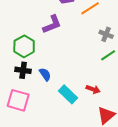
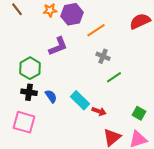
gray cross: (106, 34) -> (103, 56), moved
cyan rectangle: (68, 94) -> (80, 100), moved

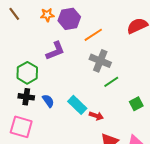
gray cross: (103, 56) -> (100, 61), size x1.5
green square: (139, 113) -> (136, 104), moved, turned 32

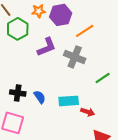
gray cross: (100, 61) -> (75, 57), moved
green hexagon: (27, 73) -> (18, 29), moved
cyan rectangle: (77, 105) -> (69, 101), turned -48

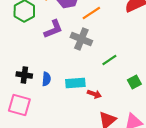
blue semicircle: (40, 97) -> (46, 79), turned 40

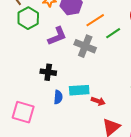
green line: (109, 60) -> (113, 33), moved
black cross: (24, 75) -> (48, 72), moved
blue semicircle: (46, 79) -> (58, 97), moved

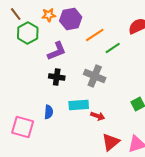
gray cross: (85, 46) -> (95, 76), moved
black cross: (48, 72) -> (57, 77), moved
blue semicircle: (58, 97) -> (49, 112), moved

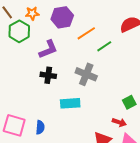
orange star: (49, 15) -> (32, 13), moved
blue semicircle: (49, 112) -> (40, 127), moved
red arrow: (98, 116) -> (119, 122), moved

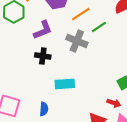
gray cross: (86, 74) -> (77, 41), moved
blue semicircle: (40, 127) -> (44, 109), moved

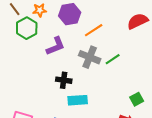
green line: (99, 27) -> (113, 59), moved
black cross: (43, 56) -> (64, 80), moved

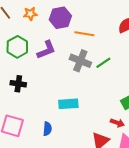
green hexagon: (27, 28) -> (17, 47), moved
orange line: (94, 30) -> (84, 34), turned 42
black cross: (64, 80) -> (18, 84), moved

